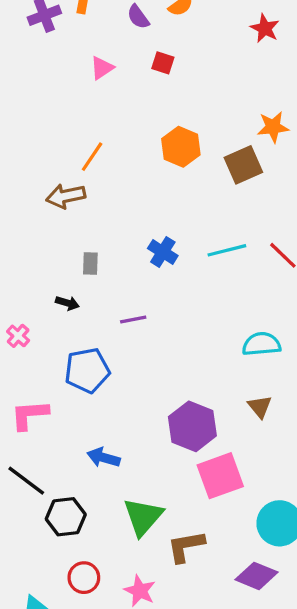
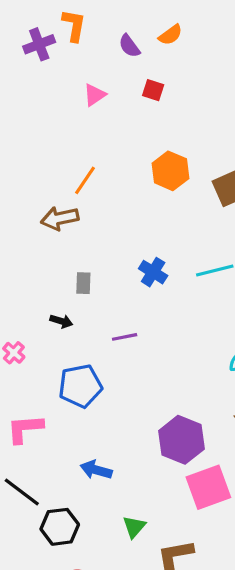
green triangle: (143, 517) -> (134, 527), size x0.6

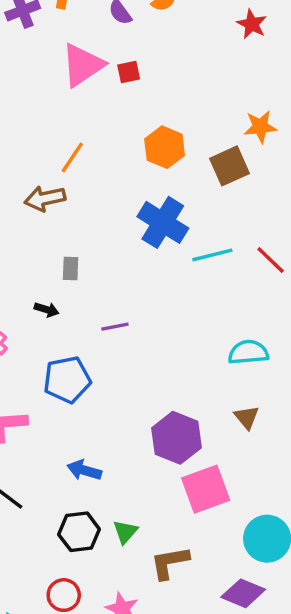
red square: (153, 90) -> (129, 72), moved, turned -30
pink triangle: (95, 95) -> (82, 65), size x1.8
blue cross: (153, 272) -> (163, 222), moved, size x1.6
black hexagon: (60, 527) -> (79, 532), moved

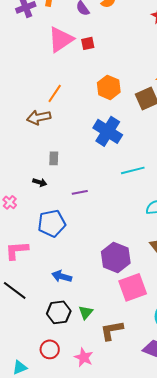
cyan line: (212, 255) -> (133, 170), moved

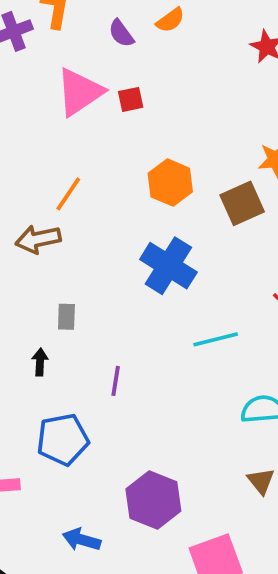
black arrow: (40, 182) -> (40, 362), turned -104
purple line: (80, 192) -> (116, 381), turned -70
purple hexagon: (116, 257) -> (153, 500), moved

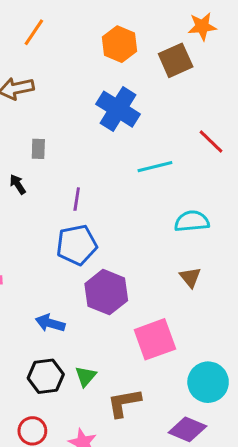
orange line: (68, 194) -> (34, 32), moved
black arrow: (40, 362) -> (18, 184), turned -36
blue pentagon: (63, 439) -> (77, 245), moved

